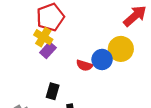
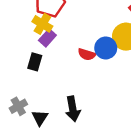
black rectangle: (53, 91) -> (35, 62), moved

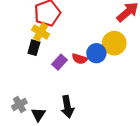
purple rectangle: (47, 38) -> (60, 62), moved
black rectangle: (35, 62) -> (34, 48), moved

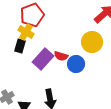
blue circle: (96, 53) -> (76, 64), moved
purple rectangle: (60, 62) -> (43, 59), size x1.5

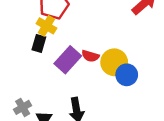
yellow circle: (92, 42) -> (114, 62), moved
blue circle: (76, 64) -> (127, 75), moved

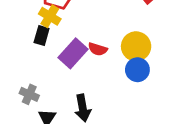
yellow circle: (114, 62) -> (136, 46), moved
gray cross: (23, 107) -> (29, 94), moved, turned -36

